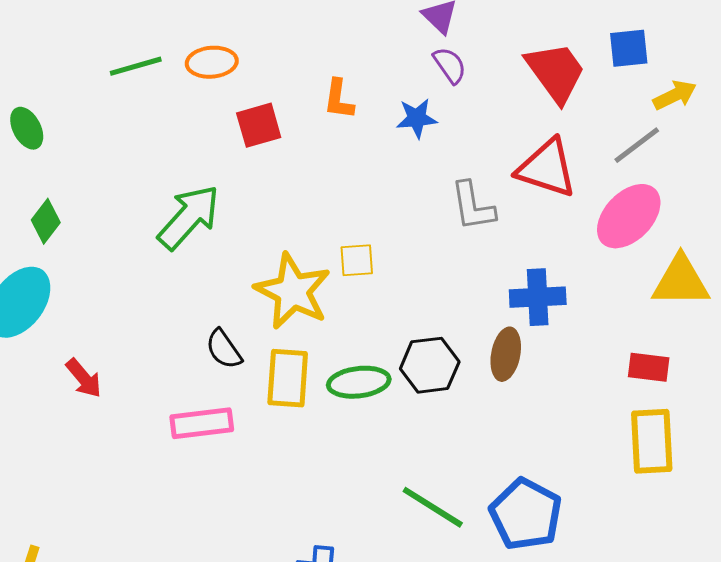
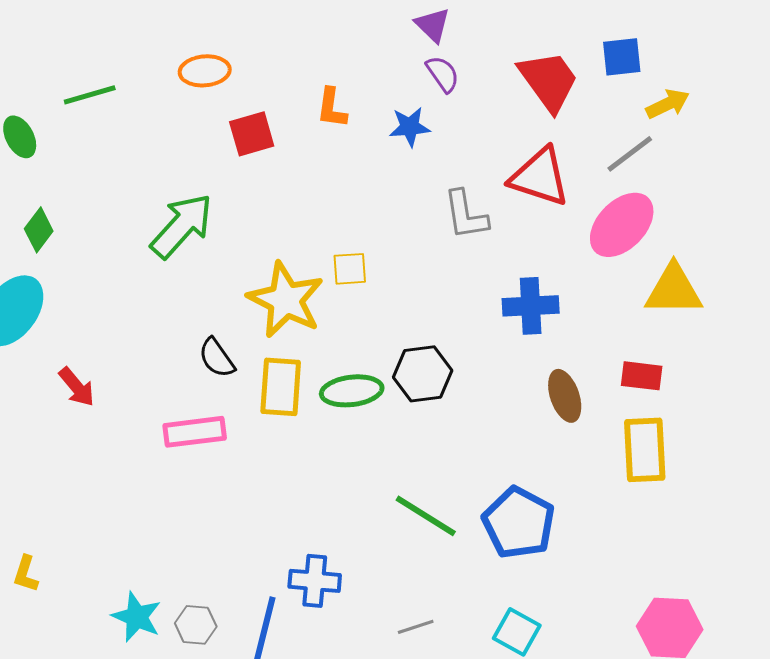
green line: (136, 66) -> (90, 95), moved
brown ellipse: (506, 354) -> (565, 396), moved, turned -30

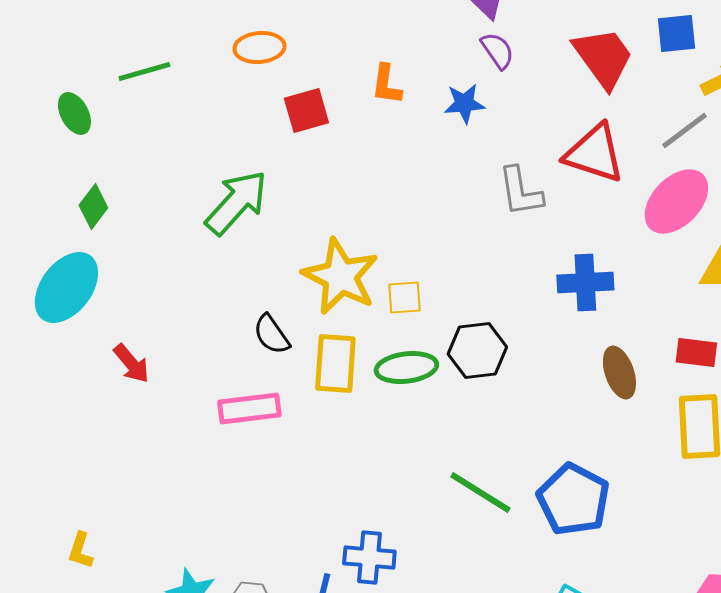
yellow square: (350, 269) -> (404, 298), moved

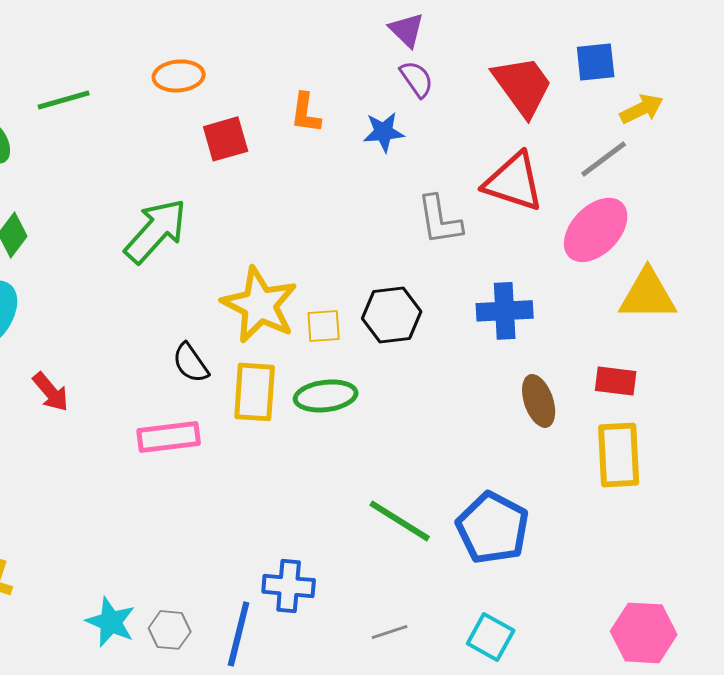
black hexagon: (477, 350) -> (392, 315), moved

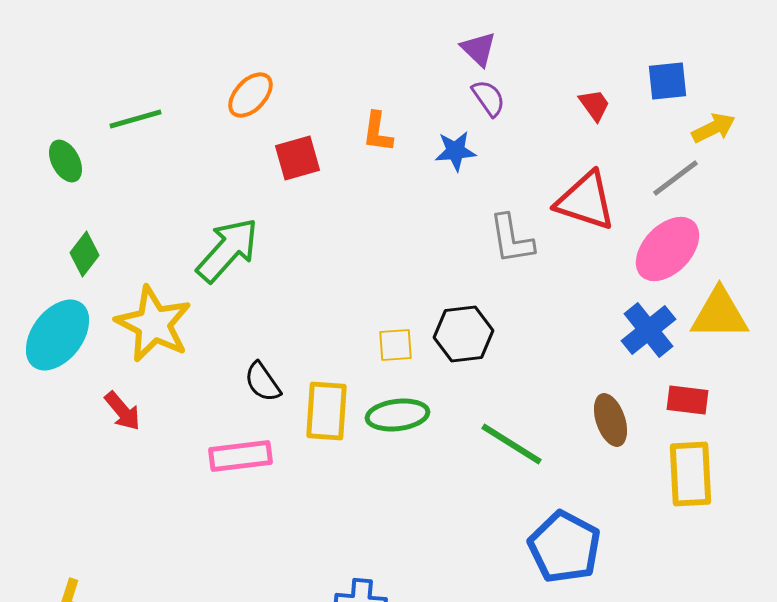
orange ellipse: (179, 76) -> (250, 95), turned -42
red trapezoid: (523, 86) -> (594, 105), size x0.5
yellow star: (260, 305) -> (154, 324), moved
blue cross: (505, 311) -> (648, 330), moved, turned -36
green line: (400, 521) -> (512, 444), moved

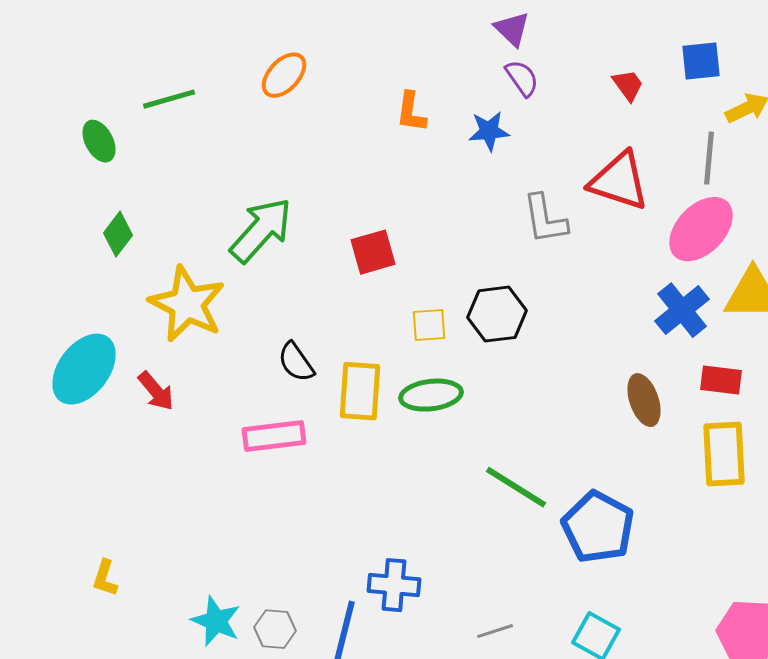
red square: (298, 158) -> (373, 252), moved
gray line: (676, 178) -> (709, 158), turned -48
cyan ellipse: (58, 335) -> (84, 369), moved
green line: (512, 444) -> (516, 487), moved

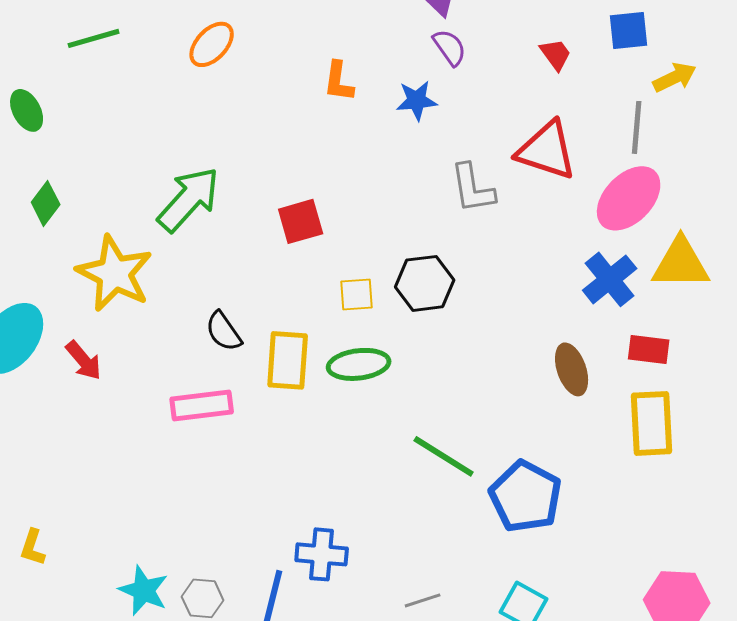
green line: (169, 99) -> (94, 38), moved

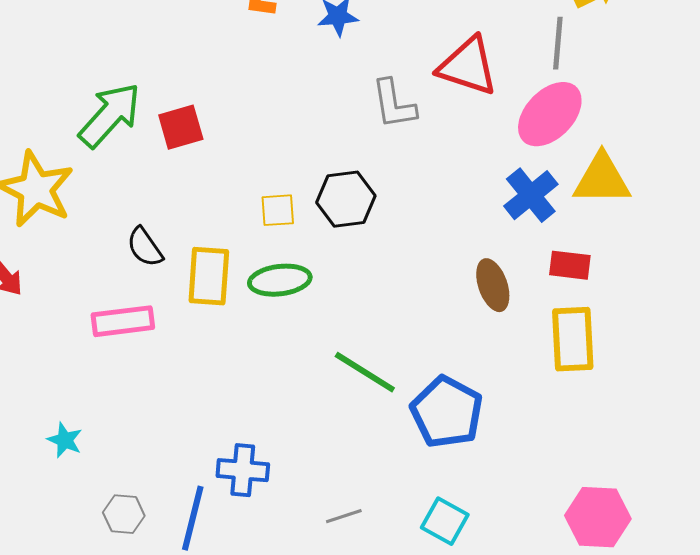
red square: (301, 221) -> (181, 127), moved
cyan star: (144, 590) -> (65, 440), moved, size x0.7

